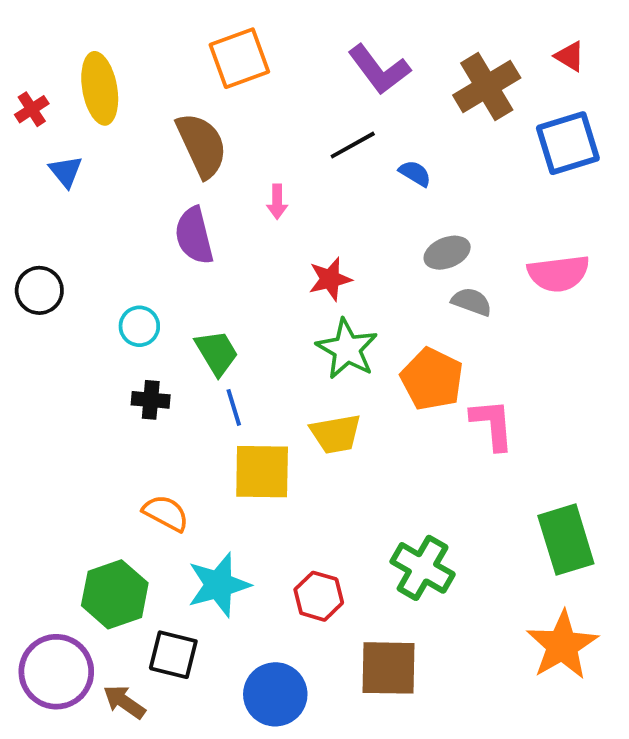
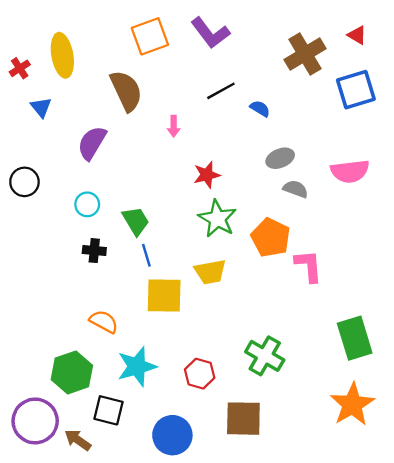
purple L-shape: (379, 70) -> (210, 33), moved
purple semicircle: (194, 236) -> (92, 143), moved, turned 45

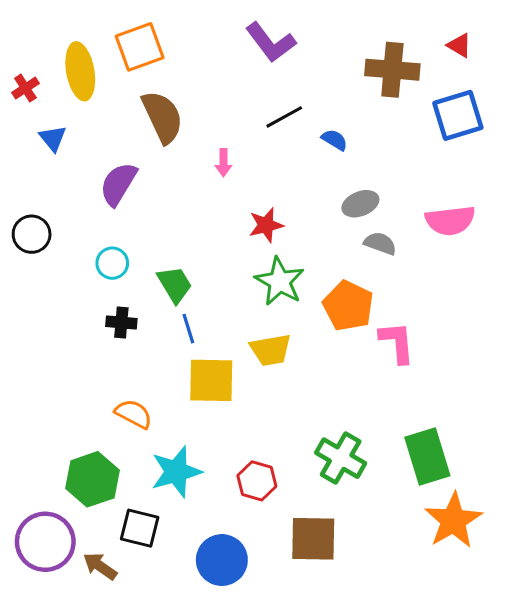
orange square: (150, 36) -> (140, 47), moved
brown cross: (305, 54) -> (392, 70), turned 36
green rectangle: (355, 338) -> (427, 456), moved

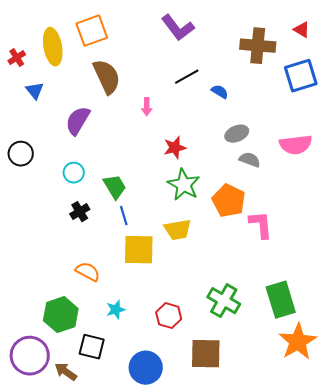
black cross: (121, 322) -> (80, 212), turned -36
cyan star: (176, 472) -> (116, 310), size x0.6

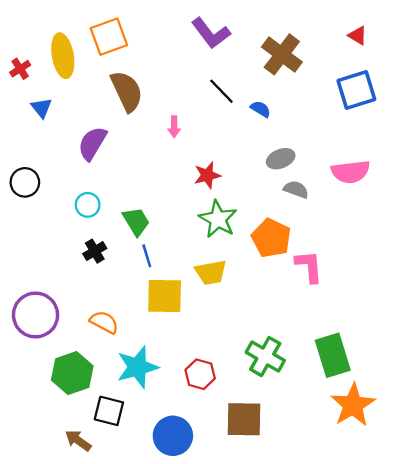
brown cross: (258, 46) -> (282, 54), moved, turned 32
black line: (187, 77) -> (221, 91), turned 75
cyan star: (116, 310) -> (137, 367), size x1.8
purple circle: (30, 356) -> (36, 315), moved

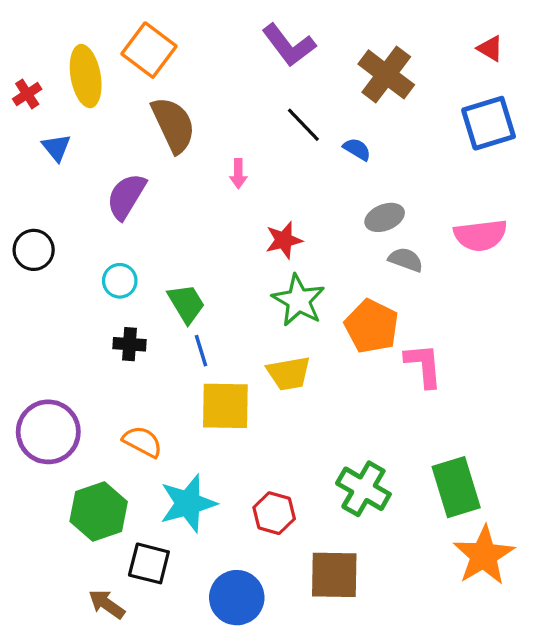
orange square: (109, 37) -> (149, 50), turned -33
black cross: (95, 251) -> (129, 344), turned 35

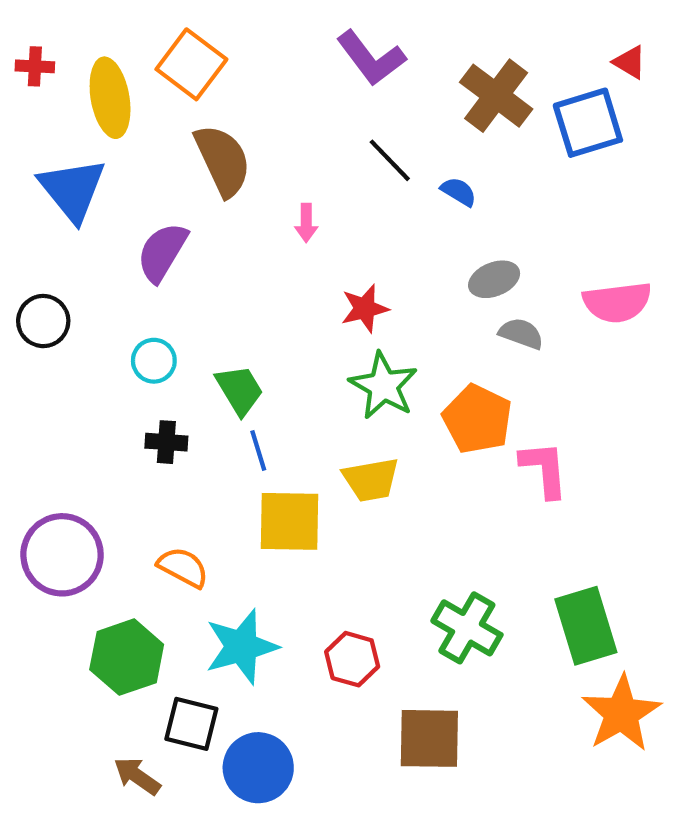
red cross: (27, 94) -> (35, 66), moved, turned 36
blue square: (489, 123) -> (588, 123), moved
blue triangle: (56, 148) -> (72, 190), size x1.8
blue circle: (237, 598) -> (258, 768), moved

